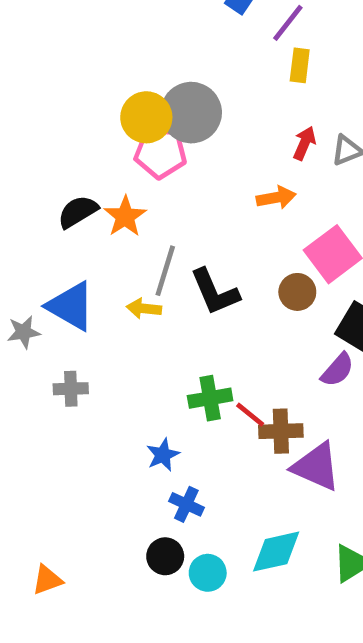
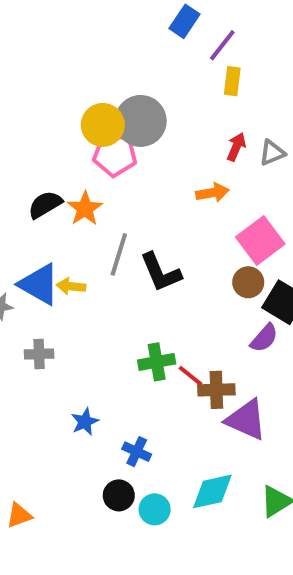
brown circle: (297, 292) -> (248, 282), moved
yellow arrow: (144, 308) -> (71, 286), moved
blue star: (163, 455) -> (85, 422), moved

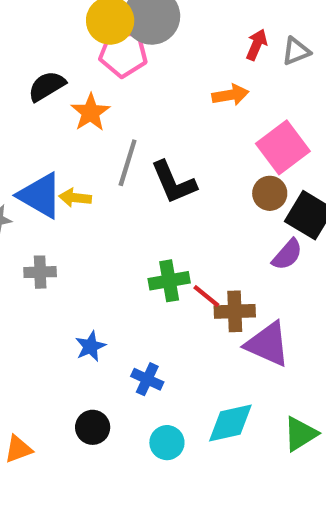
black semicircle: (45, 205) -> (47, 86), moved
black circle: (119, 495) -> (93, 427), moved

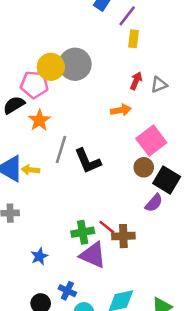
pink pentagon: (123, 53) -> (34, 85), moved
green cross: (169, 281) -> (83, 232), moved
purple triangle: (268, 344) -> (93, 255), moved
blue cross: (147, 379) -> (67, 291), moved

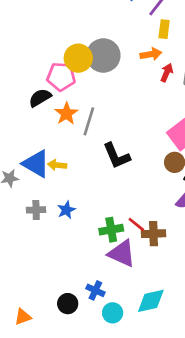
orange arrow: (121, 110) -> (151, 54), moved
gray line: (61, 149) -> (89, 121), moved
blue star: (39, 256) -> (66, 210), moved

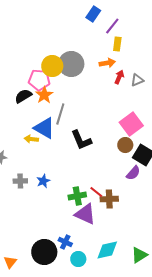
orange star: (66, 114) -> (44, 95), moved
blue triangle: (36, 164) -> (44, 128), moved
yellow arrow: (57, 165) -> (31, 139), moved
black circle: (68, 304) -> (44, 252), size x1.6
orange triangle: (23, 317) -> (10, 262), turned -32

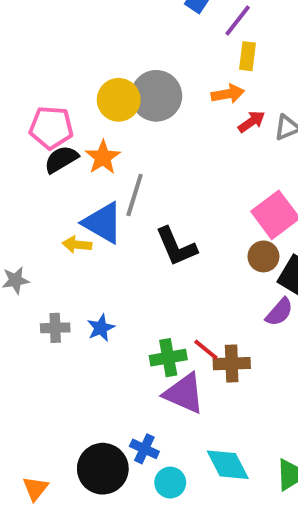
red arrow: (119, 77) -> (252, 122), turned 32
pink pentagon: (39, 80) -> (51, 128), moved
cyan diamond: (107, 250) -> (228, 465), turned 75

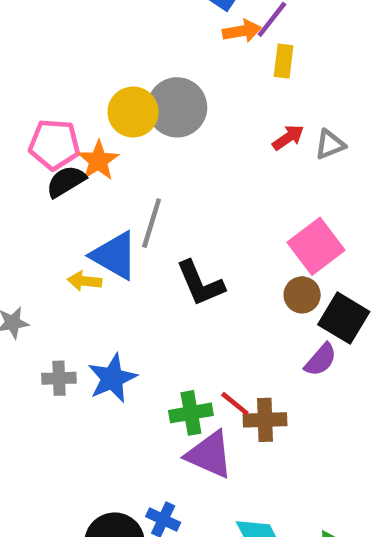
orange arrow: (228, 94) -> (242, 31), moved
orange star: (103, 157) -> (98, 161), moved
blue star: (101, 328) -> (112, 378), size x1.5

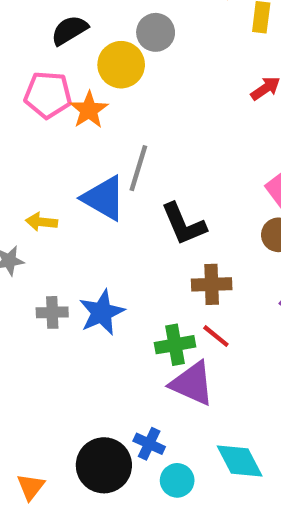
gray circle: (177, 107) -> (156, 32), moved, size x0.7
black semicircle: (66, 181) -> (69, 30), moved
yellow arrow: (84, 281) -> (41, 222), moved
brown cross: (265, 420) -> (212, 284), moved

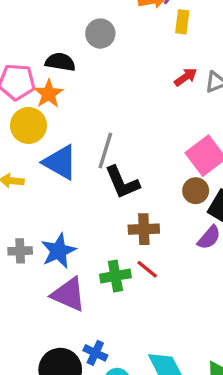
black semicircle: (69, 30) -> (60, 62), moved, turned 40
yellow circle: (121, 65) -> (28, 125), moved
gray line: (138, 168) -> (105, 151), moved
purple triangle: (192, 383) -> (69, 294), moved

